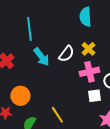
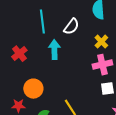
white semicircle: (66, 54) -> (71, 27), moved
cyan arrow: (41, 57) -> (54, 50), turned -144

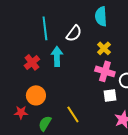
red cross: (19, 54) -> (32, 62), moved
pink cross: (102, 65) -> (105, 71), turned 30

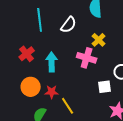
cyan arrow: (57, 56) -> (52, 62), moved
pink cross: (105, 71) -> (87, 58), moved
red star: (21, 112) -> (52, 92), moved

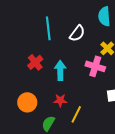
orange circle: (31, 87) -> (27, 102), moved
yellow line: (68, 106) -> (76, 114), turned 60

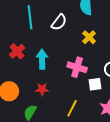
pink cross: (95, 66) -> (77, 67), moved
yellow line: (76, 114) -> (72, 108), moved

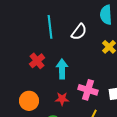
pink cross: (77, 67) -> (88, 90), moved

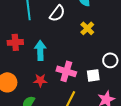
red cross: (37, 61) -> (15, 42), turned 35

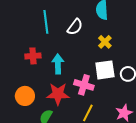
white square: (93, 75) -> (105, 70), moved, size x1.5
red star: (40, 80) -> (58, 94), size x1.6

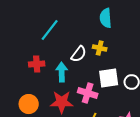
cyan line: (46, 22) -> (50, 30), turned 45
white semicircle: (75, 27) -> (79, 54), moved
yellow cross: (105, 42) -> (100, 48), moved, turned -32

